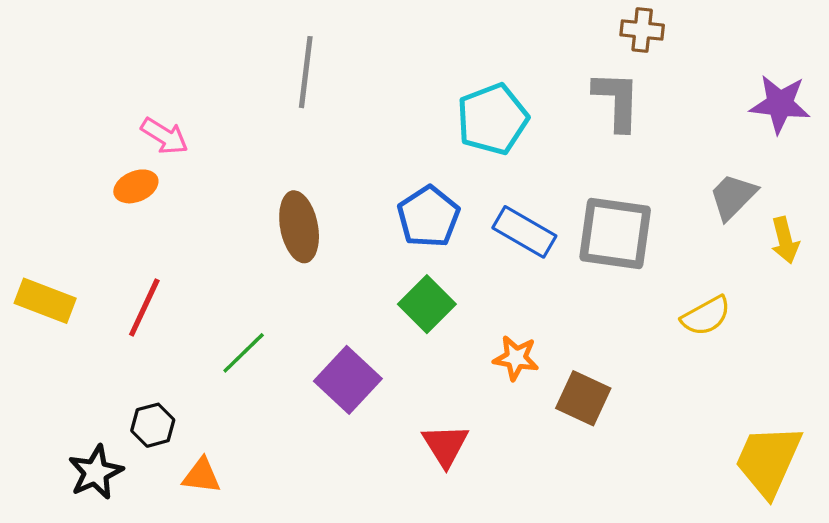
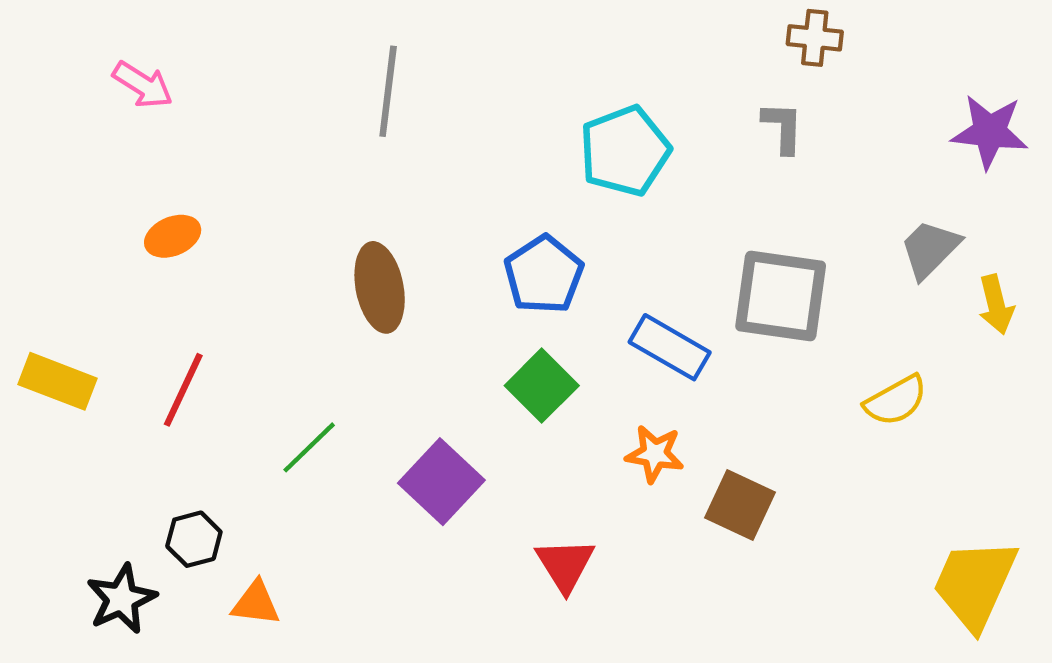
gray L-shape: (617, 101) -> (783, 127), size x0.7
pink arrow: (165, 136) -> (143, 85), moved
blue rectangle: (524, 232) -> (670, 347), moved

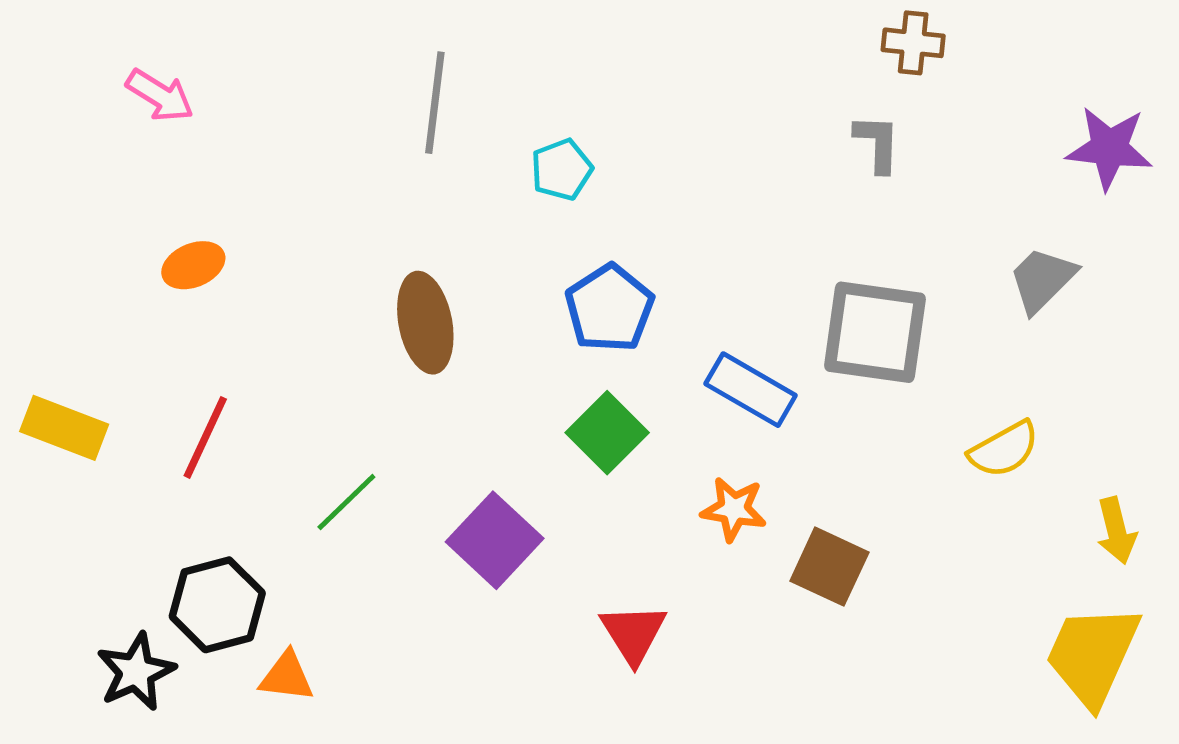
cyan pentagon: (625, 151) -> (562, 170), moved, size x0.6
yellow arrow: (996, 305) -> (1116, 531), moved
black hexagon: (194, 539) -> (217, 605), size x1.5

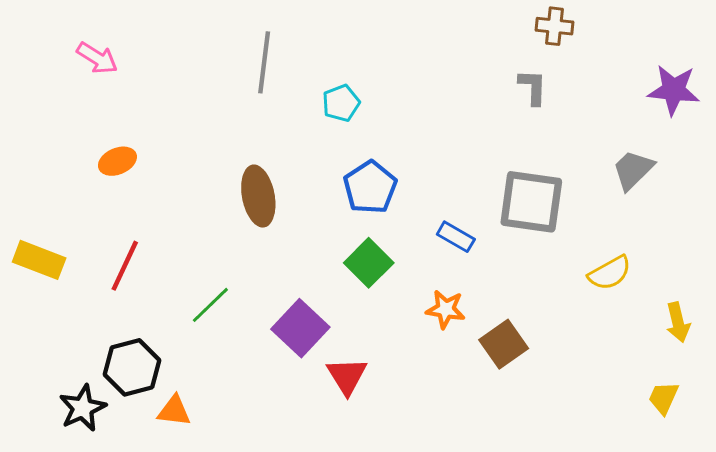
blue rectangle: (751, 390) -> (456, 237), size x0.7
brown square: (829, 567) -> (504, 344), turned 30
red triangle: (633, 633) -> (347, 376), moved
yellow trapezoid: (1093, 655) -> (663, 398), size x0.5

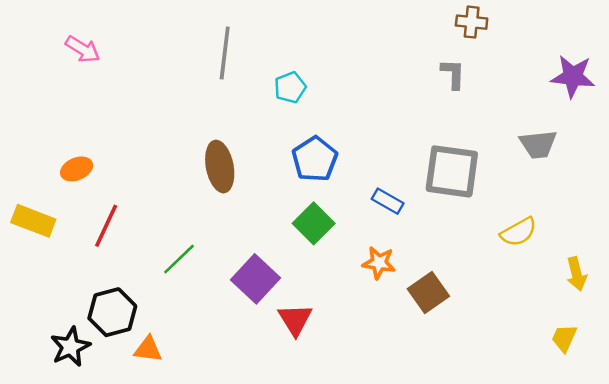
orange ellipse: (117, 161) -> (77, 169), moved
gray trapezoid: (633, 170) -> (538, 144), turned -141

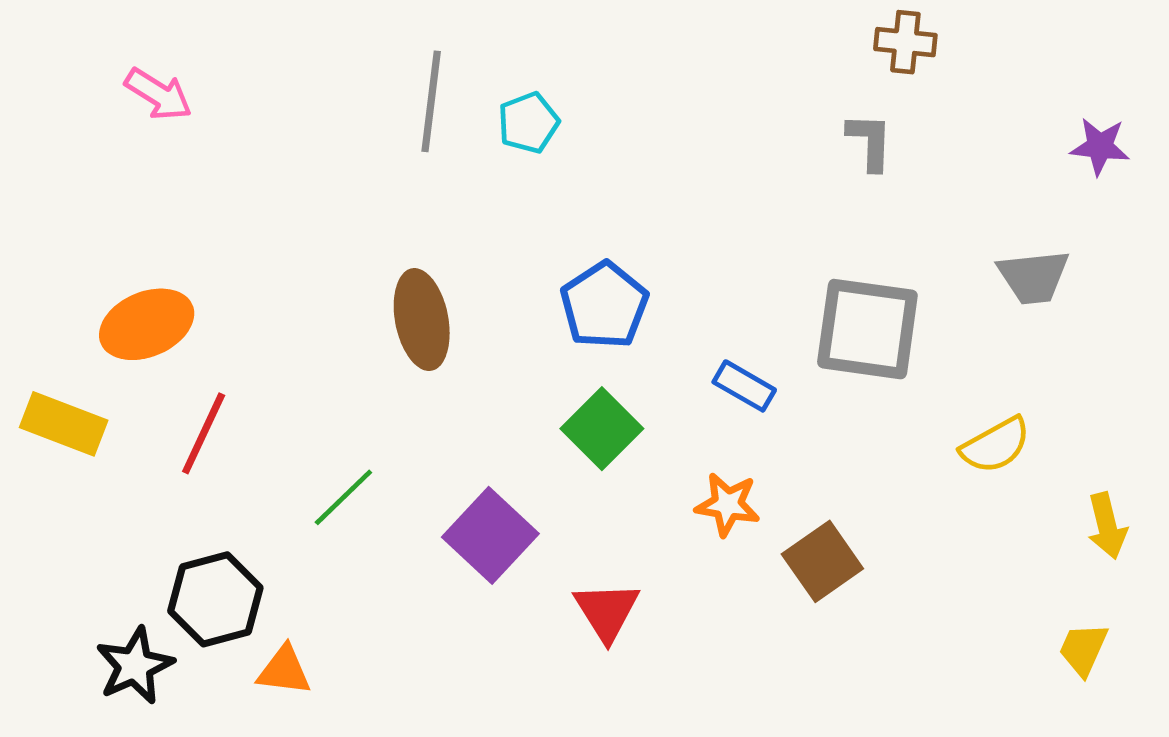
purple star: (573, 76) -> (1100, 146), size x0.7
cyan pentagon: (290, 87) -> (528, 123), moved
orange ellipse: (77, 169) -> (147, 324), size x1.5
red triangle: (295, 320) -> (607, 611), moved

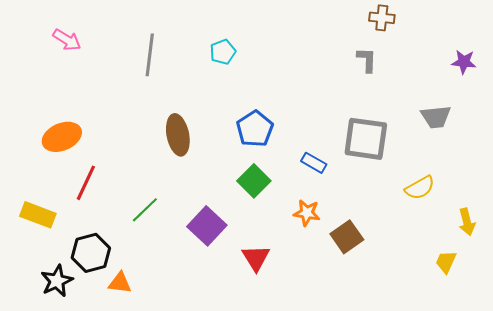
gray line: (431, 101) -> (150, 55), moved
yellow rectangle: (64, 424) -> (38, 215), moved
yellow trapezoid: (1083, 649) -> (446, 262), moved

